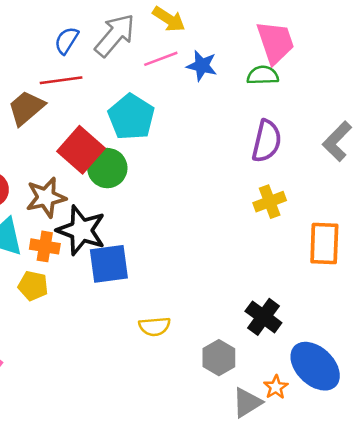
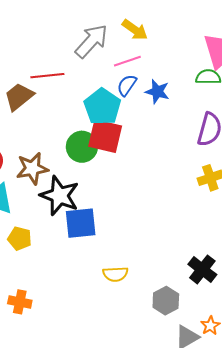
blue semicircle: (67, 40) -> (127, 85), moved
blue star: (202, 66) -> (157, 92), moved
red square: (81, 150) -> (105, 136), moved, turned -30
orange cross: (45, 246) -> (20, 302), moved

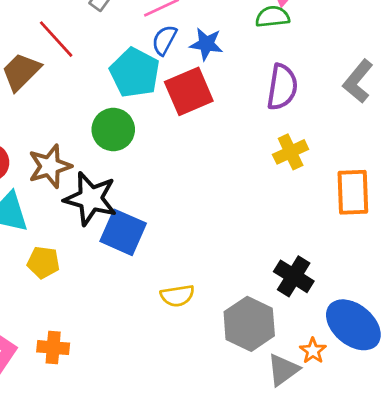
red line: (47, 76) -> (56, 39), turned 60
red square: (105, 136) -> (189, 91), moved, turned -30
blue square: (81, 223) -> (123, 232), turned 36
gray hexagon: (166, 301) -> (249, 324), size x1.4

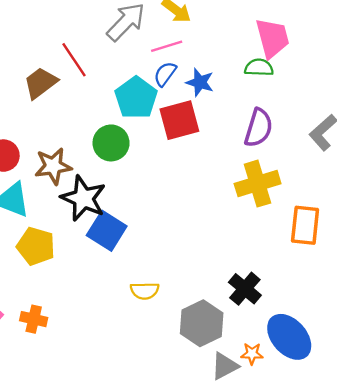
yellow cross: (291, 152) -> (258, 184), size x1.5
yellow pentagon: (43, 262) -> (36, 246), size x1.4
orange star: (313, 351) -> (252, 354), turned 30

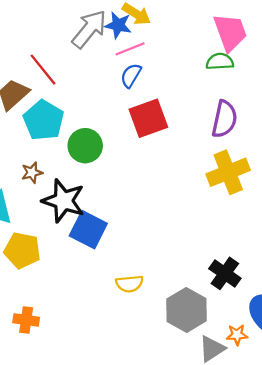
blue star: (200, 82) -> (118, 25), moved
cyan pentagon: (136, 98) -> (44, 120), moved
brown star: (53, 166) -> (32, 173), size x0.6

